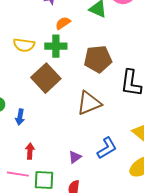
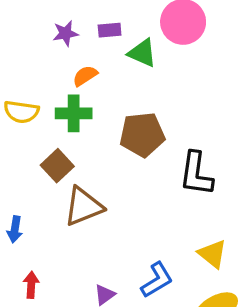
brown square: (46, 78) -> (57, 166), size x0.7
brown triangle: (89, 103) -> (83, 206), moved

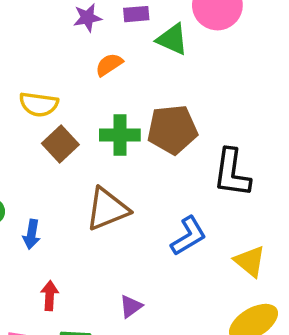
green cross: (74, 113) -> (120, 135), moved
brown square: (57, 166) -> (60, 144), moved
blue L-shape: (157, 280) -> (189, 236), moved

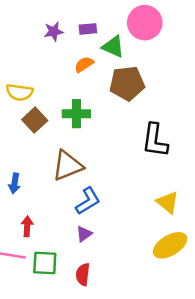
orange semicircle: (109, 65) -> (84, 64), moved
brown pentagon: (172, 130) -> (127, 83), moved
blue L-shape: (189, 236) -> (88, 201), moved

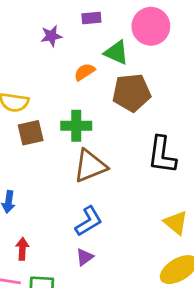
purple rectangle: (88, 29) -> (91, 18), moved
brown square: (35, 120) -> (31, 133), turned 30
brown triangle: (68, 166) -> (90, 166), moved

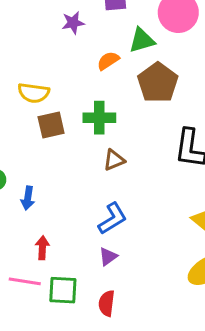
green triangle: (116, 53) -> (142, 40), turned -40
brown pentagon: (132, 93) -> (158, 83), turned -30
brown triangle: (90, 166) -> (114, 160), size x0.6

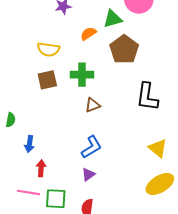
yellow semicircle: (34, 93) -> (48, 49), moved
blue arrow: (28, 198) -> (29, 144), moved

